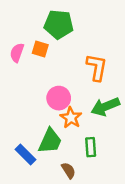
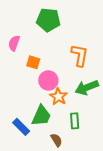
orange square: (40, 49) -> (33, 62), moved

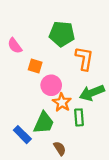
green pentagon: (48, 20) -> (62, 34), moved
pink semicircle: (14, 43) -> (15, 46), turned -56
green rectangle: (75, 121) -> (79, 117), moved

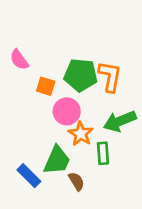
green pentagon: (62, 34) -> (81, 75), moved
brown semicircle: (60, 148) -> (76, 181), moved

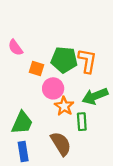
green trapezoid: (57, 160) -> (22, 123), moved
blue rectangle: (29, 176) -> (23, 151), moved, turned 36
brown semicircle: (76, 181) -> (61, 144), size x1.6

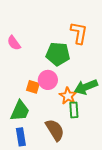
orange L-shape: (87, 61) -> (79, 33), moved
orange square: (36, 69) -> (33, 87), moved
orange star: (64, 106) -> (68, 96), moved

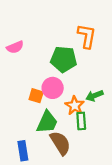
pink semicircle: (14, 43) -> (15, 47), turned -77
green arrow: (86, 87) -> (94, 96), size x0.7
green trapezoid: (20, 111) -> (47, 122), moved

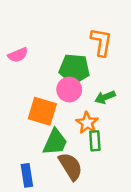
pink circle: (53, 88) -> (69, 90), moved
orange square: (36, 96) -> (42, 111), size x1.6
green arrow: (94, 96) -> (105, 97), moved

